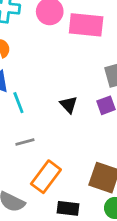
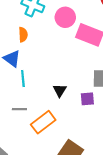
orange rectangle: (46, 177) -> (43, 122), moved

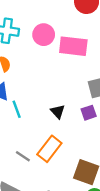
gray line: (19, 109) -> (23, 156), moved, turned 48

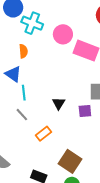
orange rectangle: (49, 149) -> (43, 134), size x0.7
gray line: (23, 156) -> (22, 115), moved

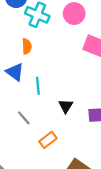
pink circle: (63, 34) -> (74, 14), moved
cyan line: (24, 93) -> (38, 86), moved

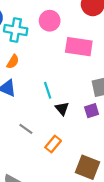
orange semicircle: (27, 46) -> (13, 62), turned 48
cyan line: (38, 86) -> (48, 90), moved

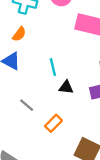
black triangle: (62, 109) -> (66, 87), turned -48

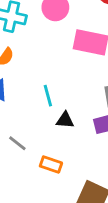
orange rectangle: (54, 123) -> (51, 164), turned 66

